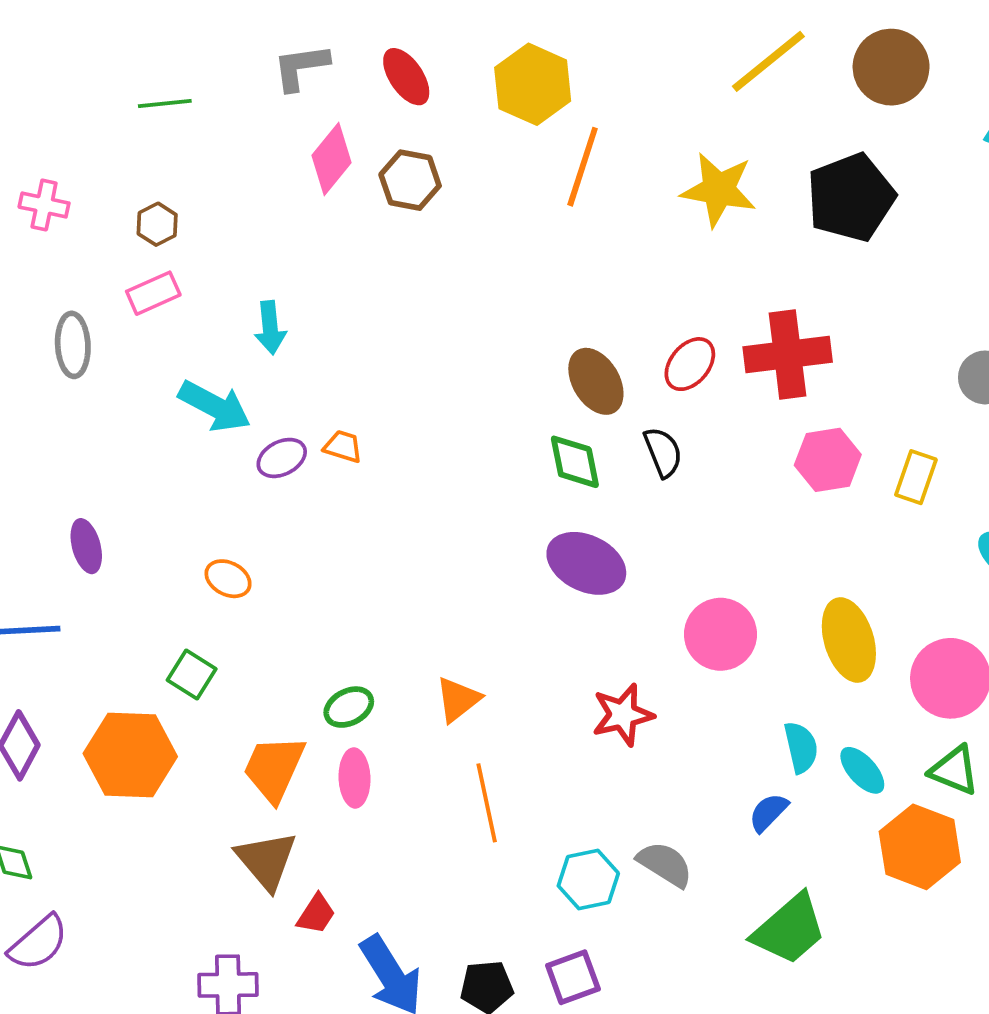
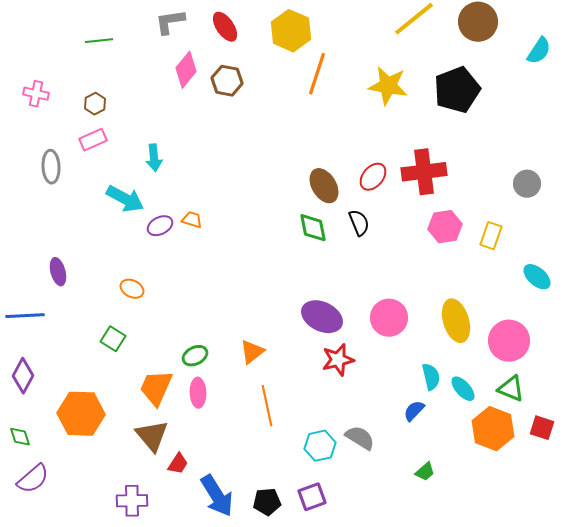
purple ellipse: (586, 563) -> (322, 317), moved
orange hexagon: (130, 755) -> (81, 414), moved
green trapezoid: (789, 929) -> (425, 472), size x0.5

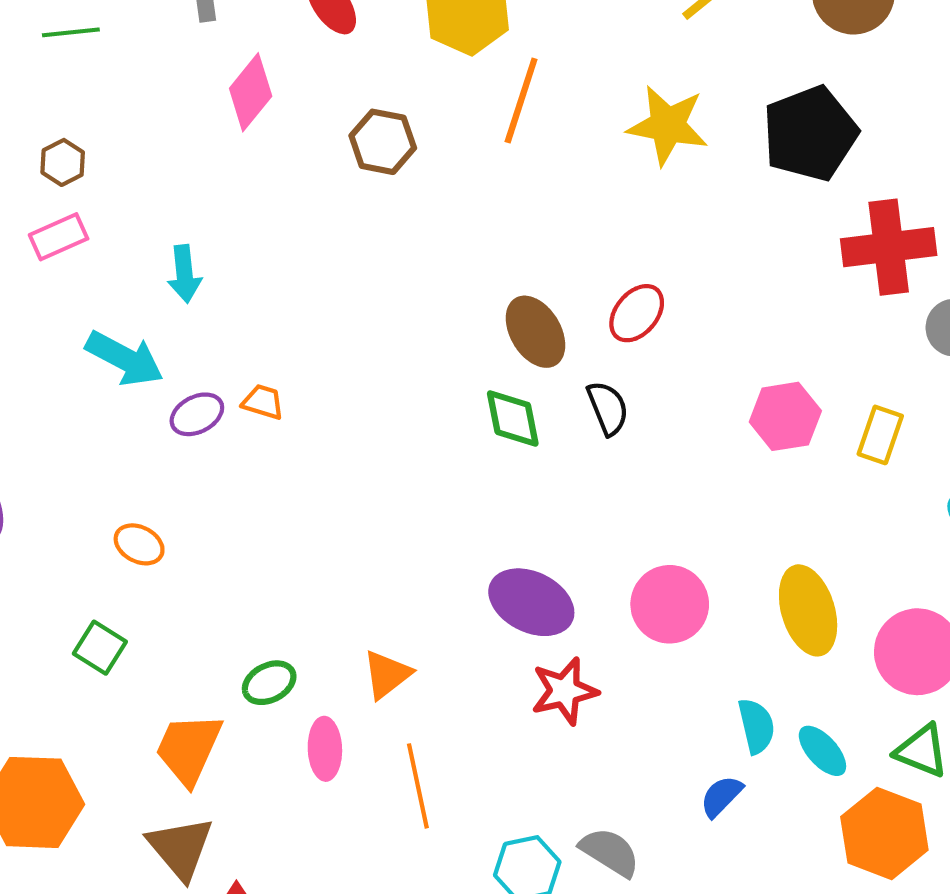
brown hexagon: (227, 81) -> (383, 142), moved
red cross: (424, 172) -> (889, 247), moved
pink ellipse: (198, 393) -> (325, 749), moved

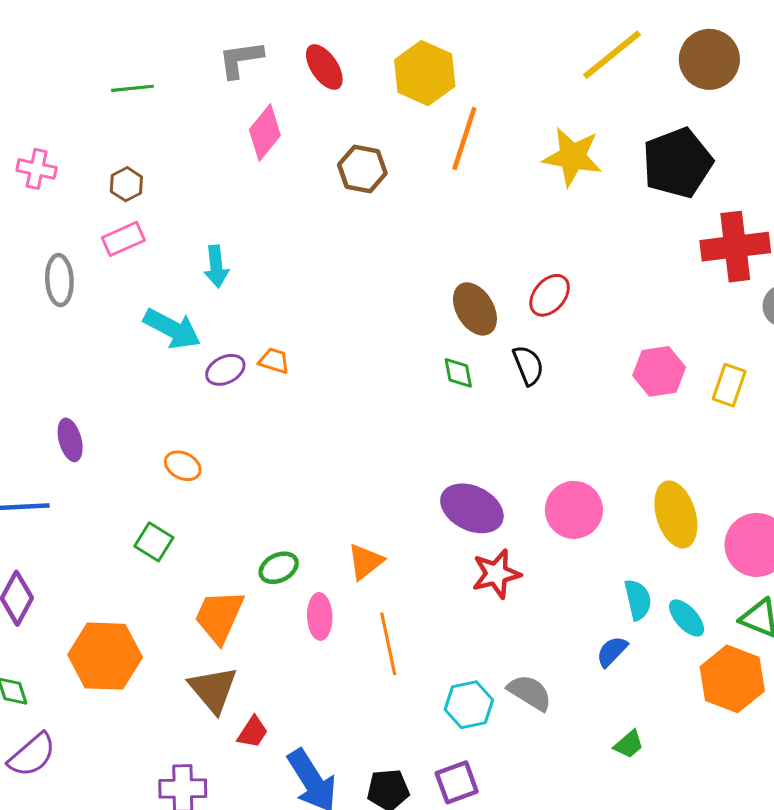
green diamond: (513, 418) -> (458, 373), size x0.7

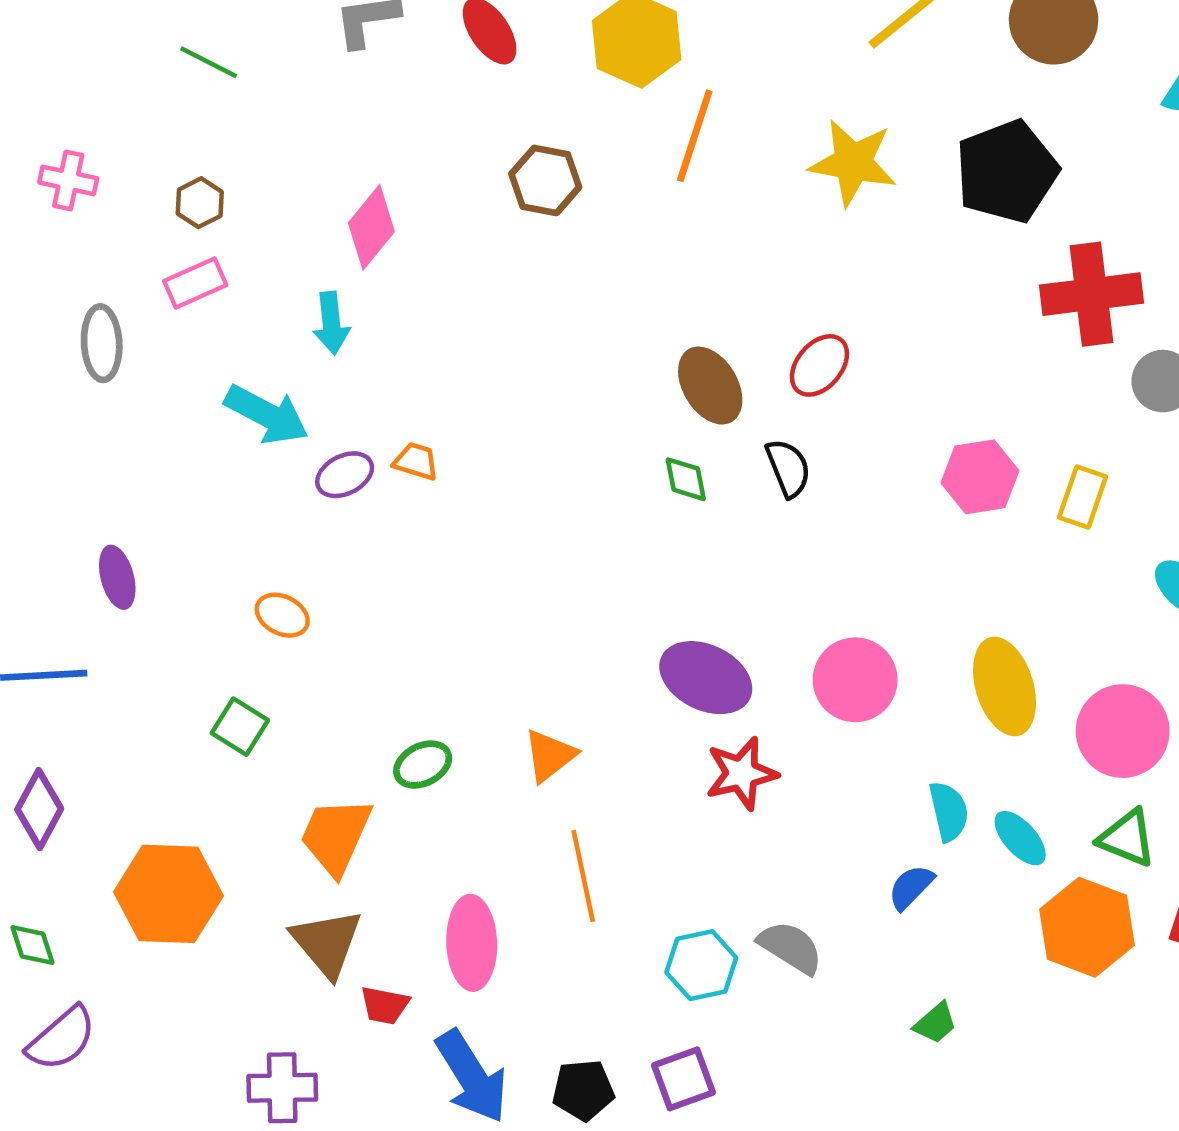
green line: (133, 88) -> (209, 62), turned 33
pink diamond: (265, 132) -> (371, 227), moved
pink ellipse: (320, 616) -> (472, 943), moved, size x1.4
red trapezoid: (253, 732) -> (385, 1005), turned 68

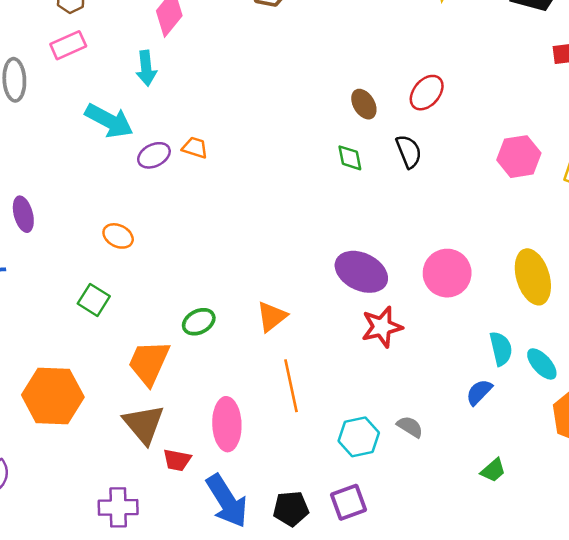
brown ellipse: (710, 386) -> (364, 104), size x0.7
gray semicircle: (790, 947) -> (410, 427), size x0.7

